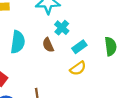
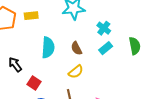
cyan cross: (62, 28) -> (104, 28), moved
yellow semicircle: (78, 68) -> (76, 72), moved

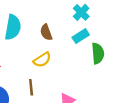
green semicircle: (135, 46) -> (98, 53), moved

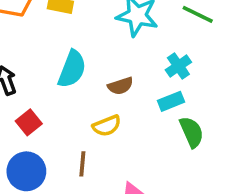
brown semicircle: (46, 32) -> (120, 86), turned -98
green semicircle: (98, 53) -> (192, 132), turned -30

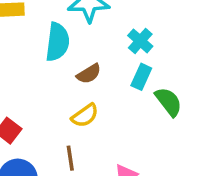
cyan semicircle: (72, 69) -> (57, 42), moved
cyan rectangle: (171, 101) -> (141, 77), turned -30

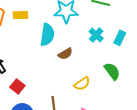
cyan rectangle: (141, 77) -> (120, 38), moved
yellow semicircle: (85, 116) -> (82, 84), moved

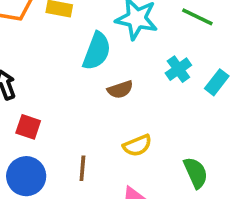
green semicircle: (112, 71) -> (196, 173), moved
red square: (17, 86) -> (28, 127), turned -32

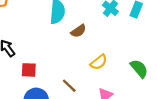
brown line: (82, 168) -> (69, 86), turned -35

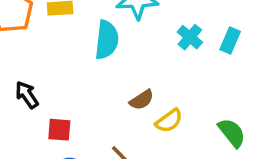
brown semicircle: (78, 31) -> (142, 100), moved

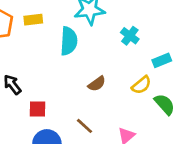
cyan rectangle: (230, 40) -> (162, 60), moved, turned 48
yellow semicircle: (169, 121) -> (141, 85), moved

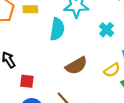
brown semicircle: (97, 84) -> (76, 66), size x1.5

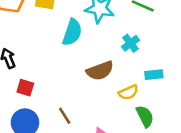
brown semicircle: (76, 66) -> (100, 71), moved

